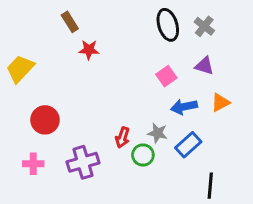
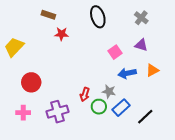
brown rectangle: (70, 22) -> (48, 15), turned -40
black ellipse: (168, 25) -> (98, 17), moved
blue rectangle: (188, 145) -> (121, 108), moved
black line: (210, 186) -> (145, 117), moved, turned 42

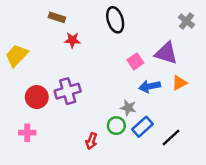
gray cross: (141, 18) -> (186, 21), moved
purple triangle: (141, 45) -> (166, 53), size x1.5
red arrow: (85, 94) -> (91, 141), moved
purple cross: (57, 112) -> (68, 91), moved

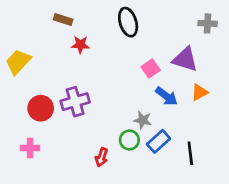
gray cross: (186, 21) -> (208, 23), turned -35
blue arrow: (150, 86) -> (166, 96), turned -132
black line: (171, 137) -> (190, 153), turned -54

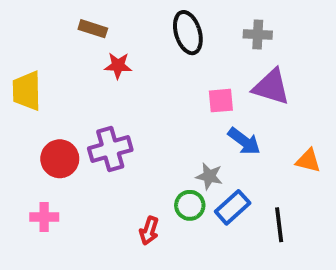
gray cross: (208, 23) -> (258, 35), moved
yellow trapezoid: (18, 62) -> (27, 91), turned -44
pink square: (151, 68) -> (221, 101), turned 30
orange triangle: (200, 92) -> (308, 161), moved, turned 42

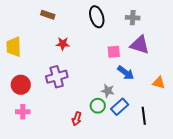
red star: (118, 66) -> (63, 44), moved
red circle: (60, 159) -> (21, 85), moved

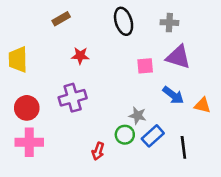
brown rectangle: (48, 15) -> (61, 19), turned -48
blue arrow: (126, 73) -> (173, 95), moved
pink cross: (23, 112) -> (29, 142), size x1.5

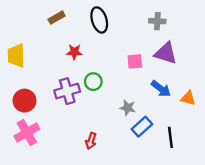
black ellipse: (124, 21) -> (99, 20), moved
green circle: (125, 135) -> (93, 82), moved
pink cross: (29, 142) -> (27, 133), turned -30

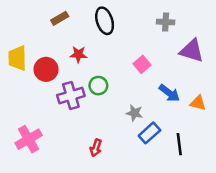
purple triangle: (166, 53) -> (192, 51), moved
pink square: (135, 61) -> (142, 64), turned -35
red circle: (25, 101) -> (46, 69), moved

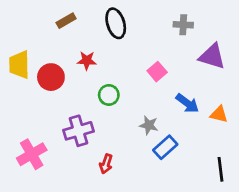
purple cross: (71, 96) -> (79, 131), moved
black line: (179, 144) -> (220, 169), moved

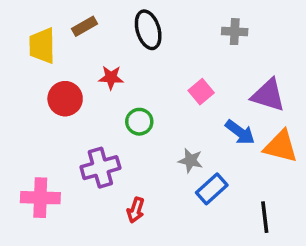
purple triangle: (212, 56) -> (268, 95), moved
yellow trapezoid: (19, 65) -> (42, 46), moved
orange triangle: (219, 114) -> (281, 146), size x1.5
pink cross: (32, 154) -> (40, 198), turned 32
black line: (220, 169) -> (265, 217), moved

